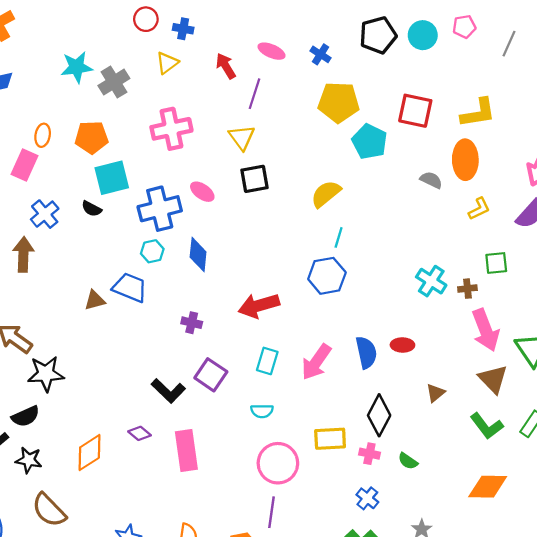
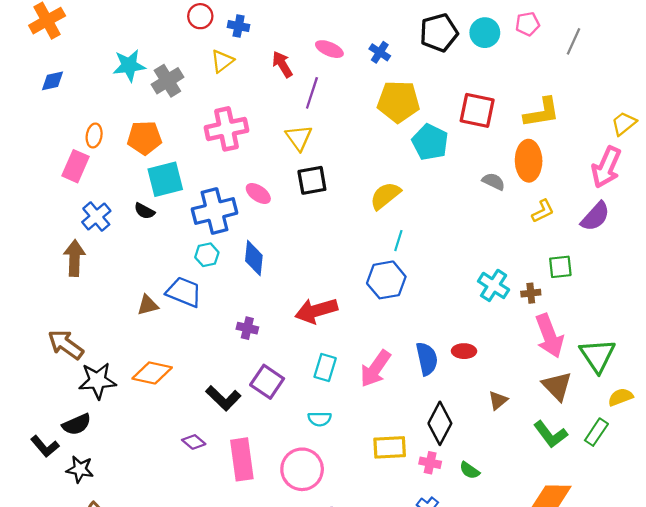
orange diamond: (89, 453) -> (152, 373), moved, turned 45
pink circle: (278, 463) -> (302, 469), moved

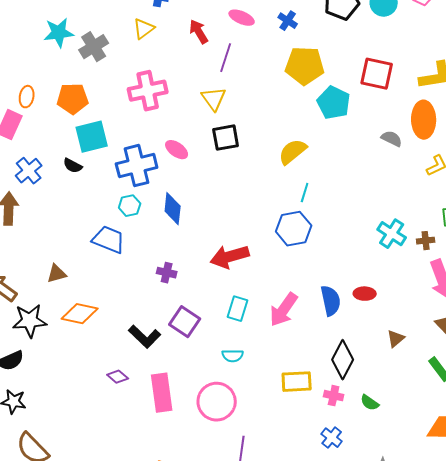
brown triangle: (148, 305) -> (57, 274), moved

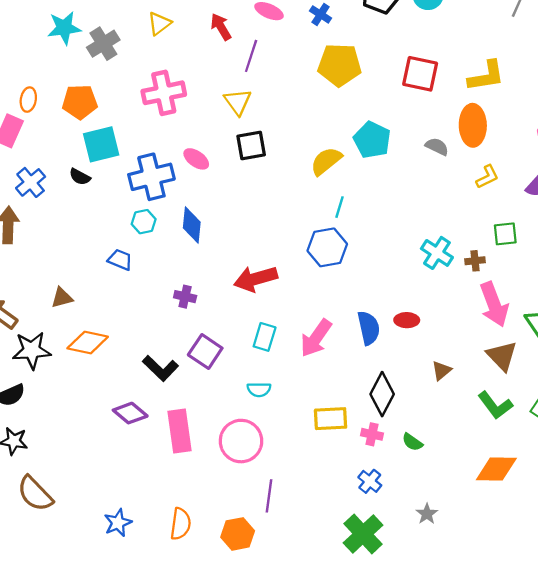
cyan pentagon: (334, 103) -> (372, 140), moved
blue trapezoid: (109, 240) -> (120, 260), size x0.7
purple diamond: (118, 377) -> (130, 413), size x1.4

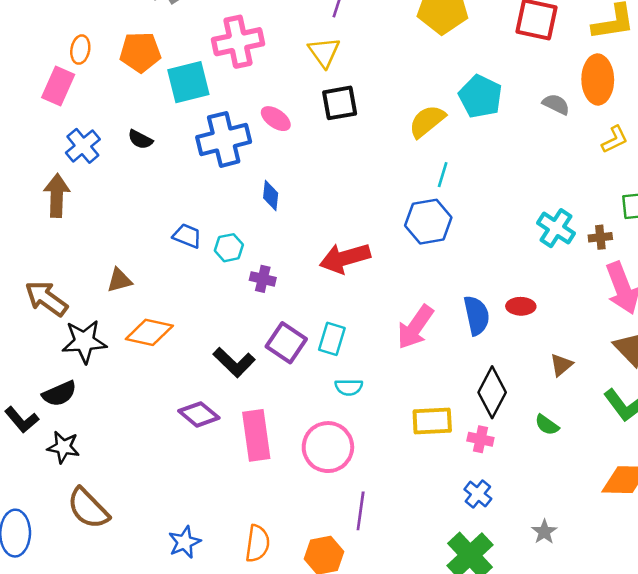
cyan square: (101, 144) -> (188, 82), moved
cyan hexagon: (144, 222) -> (229, 248), moved
blue diamond: (192, 225) -> (271, 196), size x0.7
cyan rectangle: (265, 337) -> (332, 339), moved
green semicircle: (412, 442) -> (547, 425), moved

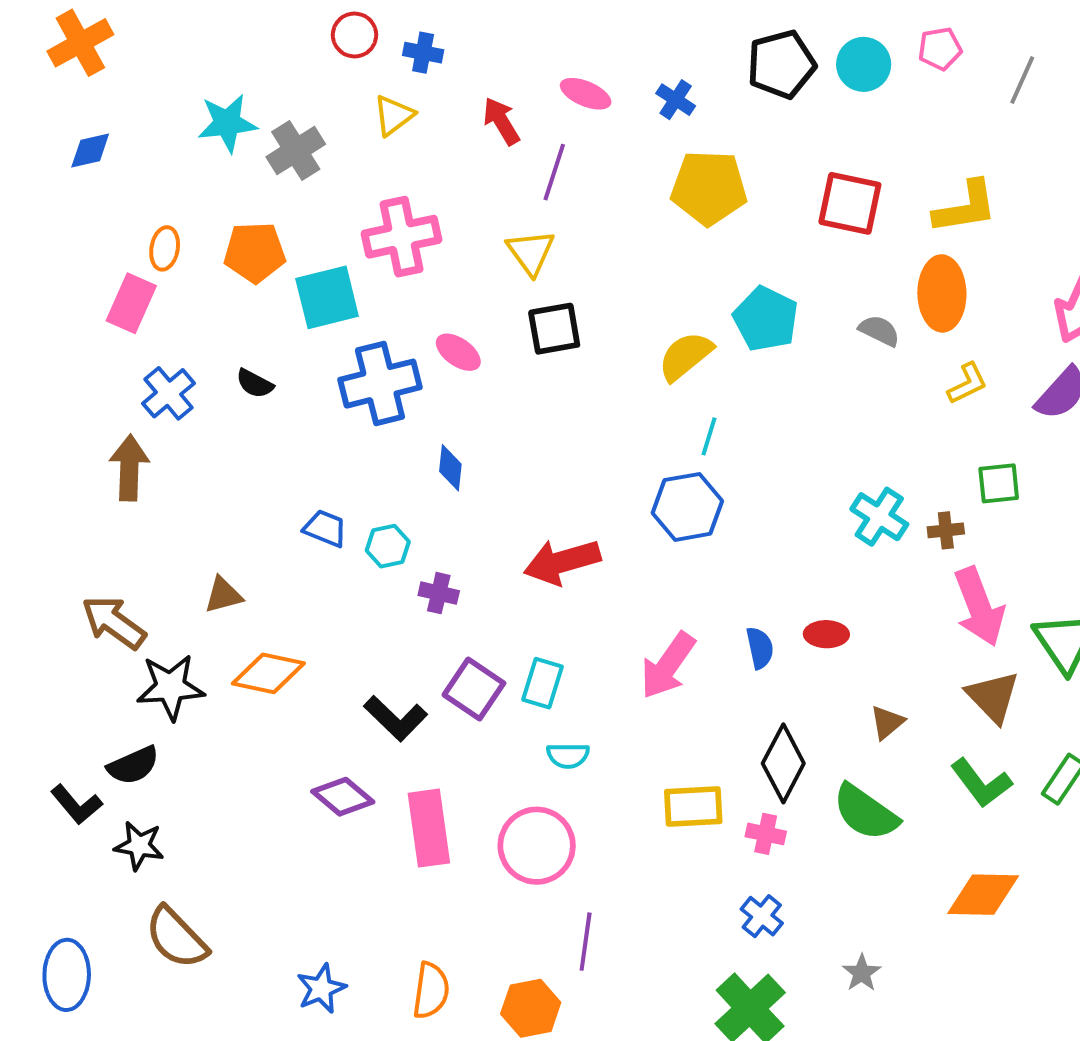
blue semicircle: (477, 315) -> (760, 648), size x0.7
green semicircle: (547, 425) -> (866, 812), size x1.8

